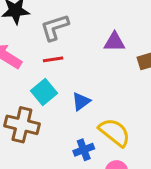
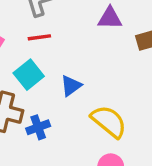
blue cross: (84, 150) -> (38, 127), moved

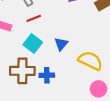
blue cross: (38, 127) -> (47, 75), turned 32

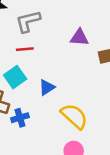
blue cross: (47, 75) -> (20, 118), turned -32

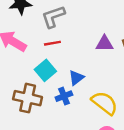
purple triangle: (79, 37) -> (104, 44), moved
blue cross: (20, 118) -> (64, 96), moved

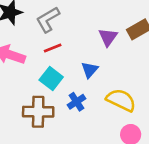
purple triangle: (104, 44) -> (108, 37), turned -42
blue triangle: (76, 78) -> (90, 70), moved

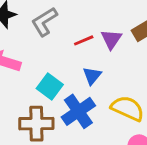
red line: (53, 48) -> (84, 40), moved
blue cross: (76, 102) -> (78, 111), size x1.6

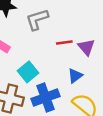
purple triangle: (111, 39) -> (86, 47), turned -30
blue triangle: (92, 76) -> (75, 76), moved

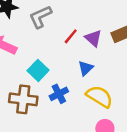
red line: (64, 43) -> (71, 36), turned -35
blue cross: (45, 98) -> (59, 94), size x0.7

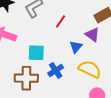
purple triangle: (93, 38) -> (92, 35), moved
cyan square: (38, 70) -> (36, 53), turned -36

